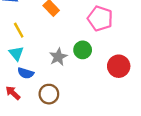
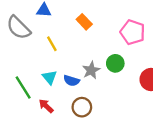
cyan triangle: (16, 53) -> (50, 77), moved
blue semicircle: (26, 73) -> (71, 81), moved

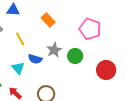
gray star: (91, 70) -> (54, 50), moved
blue semicircle: (71, 81) -> (35, 59), moved

